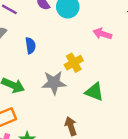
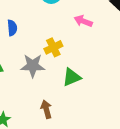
green triangle: (94, 92) -> (72, 77), turned -48

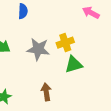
yellow cross: (53, 47) -> (65, 43), moved

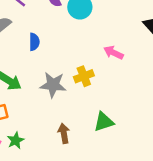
pink arrow: (91, 13) -> (113, 53), moved
green triangle: (74, 64) -> (104, 122), moved

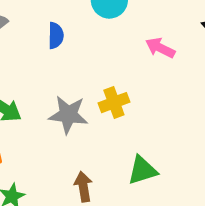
blue semicircle: (34, 42) -> (56, 36), moved
pink arrow: (113, 53) -> (160, 48), moved

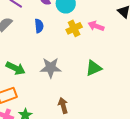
yellow cross: (114, 103) -> (74, 28), moved
green triangle: (142, 170) -> (94, 68), moved

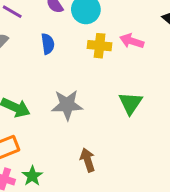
yellow cross: (74, 28) -> (100, 46), turned 35
green triangle: (94, 68) -> (130, 103), turned -30

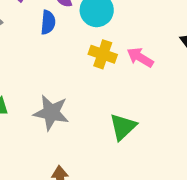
blue semicircle: (48, 44) -> (48, 22), moved

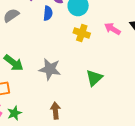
pink arrow: (140, 57) -> (112, 29), moved

